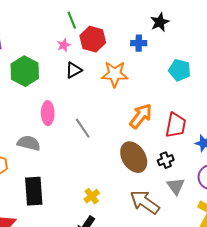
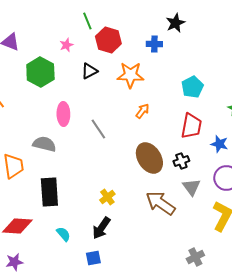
pink star: (64, 45) -> (66, 45), moved
cyan pentagon: (180, 70) -> (192, 87), moved, turned 30
orange arrow: (141, 116) -> (142, 111), moved, size x0.6

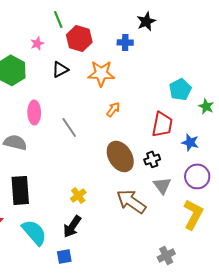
cyan pentagon: (192, 87) -> (180, 89), moved
cyan semicircle: (63, 234) -> (34, 232), size x1.8

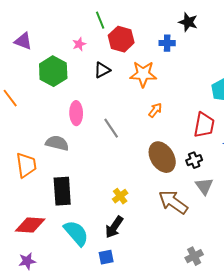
black star: (146, 21) -> (188, 22), turned -30
gray cross: (166, 255) -> (194, 256), moved

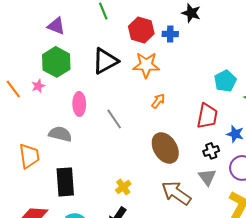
red hexagon: (121, 39) -> (141, 30), moved
purple triangle: (23, 41) -> (56, 26), moved
pink star: (79, 44) -> (38, 86), moved
black triangle: (102, 70) -> (105, 61), size x1.6
black cross: (194, 160) -> (211, 151), moved

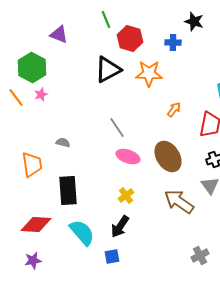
red hexagon: (141, 30) -> (130, 38), moved
green hexagon: (56, 62) -> (32, 68), moved
orange arrow: (158, 101) -> (174, 110), moved
pink ellipse: (79, 104) -> (128, 156), moved, turned -70
gray semicircle: (60, 134) -> (63, 142), size x0.6

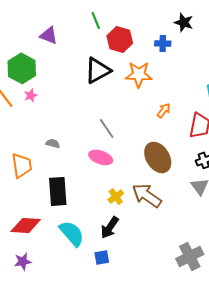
pink ellipse: (128, 156) -> (101, 157), moved
brown arrow: (179, 202) -> (147, 195), moved
gray cross: (200, 256) -> (190, 256), size x1.5

